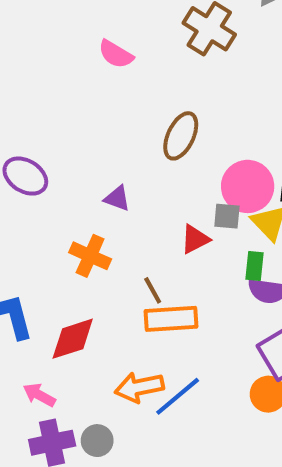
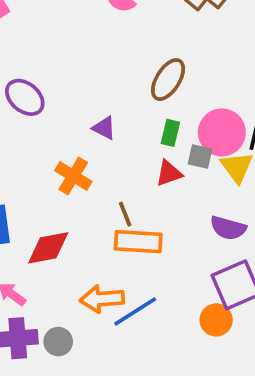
green rectangle: (255, 266) -> (170, 133), moved

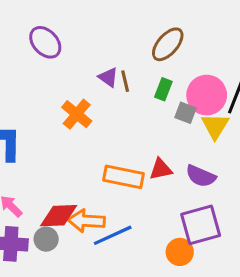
red triangle: (169, 173) -> (161, 169), moved
brown line: (125, 214) -> (125, 81), moved
red diamond: (48, 248) -> (59, 216), moved
gray circle: (58, 342) -> (46, 239), moved

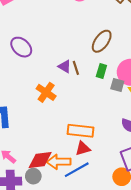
red triangle: (161, 169) -> (83, 148), moved

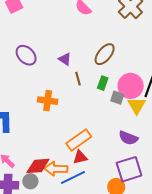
purple triangle: (65, 66) -> (65, 59), moved
orange cross: (46, 92) -> (48, 101), turned -30
orange rectangle: (80, 131) -> (79, 140), turned -45

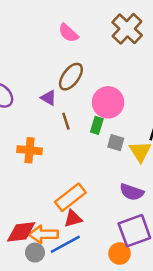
brown ellipse: (105, 54) -> (71, 77), moved
pink circle: (131, 86) -> (108, 102), moved
gray circle: (30, 181) -> (35, 253), moved

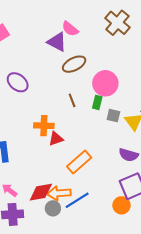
brown ellipse: (71, 77) -> (74, 64), turned 30
purple triangle: (49, 98) -> (57, 42), moved, size x1.5
red triangle: (73, 219) -> (56, 139), moved

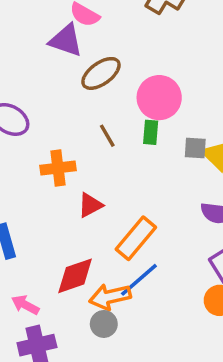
gray square: (113, 116) -> (195, 148), moved
orange cross: (44, 126) -> (58, 168), moved
red diamond: (41, 192) -> (75, 276), moved
blue line: (77, 200) -> (139, 280), moved

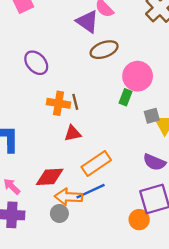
brown line: (107, 136) -> (75, 102), moved
gray square: (195, 148) -> (152, 116), turned -35

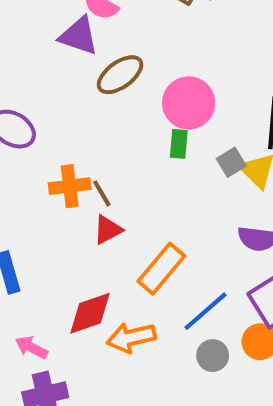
brown line: (75, 102) -> (102, 193), moved
blue line: (90, 191) -> (206, 311), moved
gray circle: (59, 213) -> (213, 356), moved

